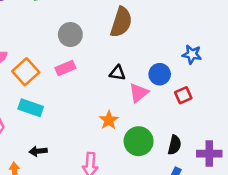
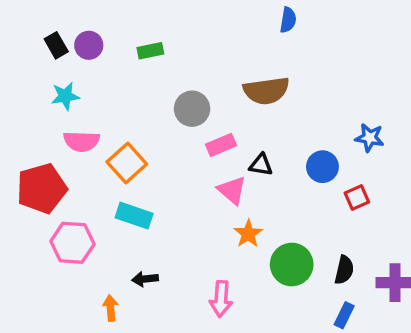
brown semicircle: (121, 22) -> (266, 91), turned 64
pink rectangle: (65, 68) -> (221, 145), moved
pink triangle: (139, 93) -> (232, 190), moved, turned -40

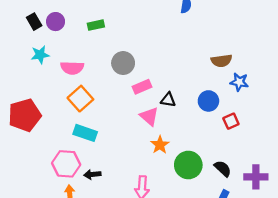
brown semicircle: (266, 91) -> (221, 61), moved, size x0.7
pink semicircle: (82, 141) -> (72, 68), moved
pink hexagon: (72, 243) -> (66, 164), moved
black semicircle: (344, 270) -> (223, 169), turned -60

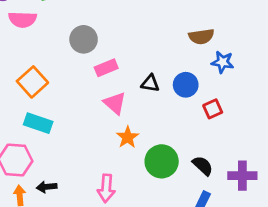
pink semicircle: (72, 68) -> (23, 19), moved
black triangle: (168, 100) -> (150, 83), moved
black arrow: (92, 174) -> (47, 187), moved

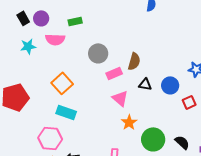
brown semicircle: (201, 37) -> (134, 61), moved, turned -66

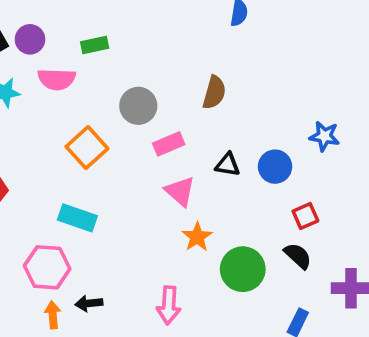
brown semicircle: (134, 61) -> (214, 93), moved
orange square: (62, 83) -> (87, 148), moved
red square: (189, 102) -> (305, 216), moved
black semicircle: (182, 142) -> (298, 256), moved

